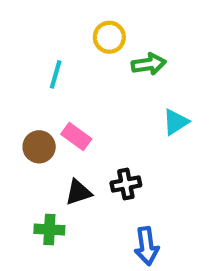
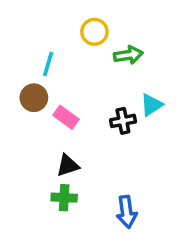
brown circle: (39, 147) -> (34, 98), moved
black cross: (126, 184) -> (123, 121), moved
green cross: (49, 230) -> (64, 198), moved

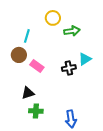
black triangle: (68, 165) -> (28, 93), moved

